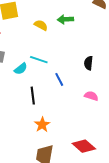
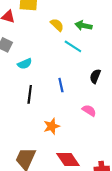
cyan line: (39, 60) -> (73, 46), moved
orange star: (42, 125) -> (52, 126), moved

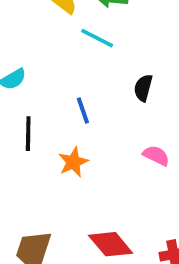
pink semicircle: (89, 111) -> (156, 156), moved
orange star: (52, 126) -> (73, 162), moved

